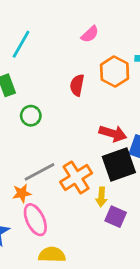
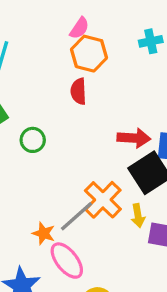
orange hexagon: (115, 72) -> (89, 54), moved
gray line: (39, 172) -> (77, 216), moved
orange star: (22, 193) -> (44, 233), turned -30

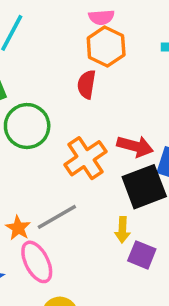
pink semicircle: (79, 28) -> (101, 17), turned 40
green circle: (33, 140) -> (27, 126), size x1.6
orange cross: (103, 200) -> (85, 158), moved

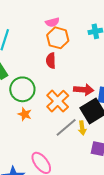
gray line: (57, 217) -> (66, 127), moved
orange star: (18, 228) -> (25, 114), moved
yellow arrow: (122, 230) -> (82, 128), moved

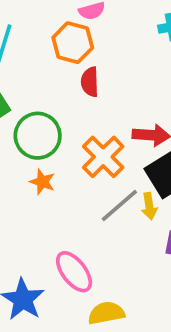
orange hexagon: (58, 38) -> (73, 43), moved

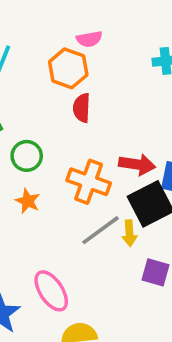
green circle: (38, 136) -> (27, 156), size x0.7
orange cross: (103, 157) -> (89, 182), turned -30

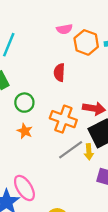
orange hexagon: (68, 68) -> (86, 42), moved
pink ellipse: (51, 291) -> (24, 188), moved

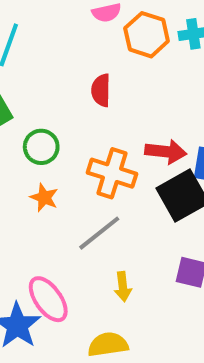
gray line: (71, 150) -> (99, 233), moved
yellow arrow: (89, 152) -> (123, 287), moved

